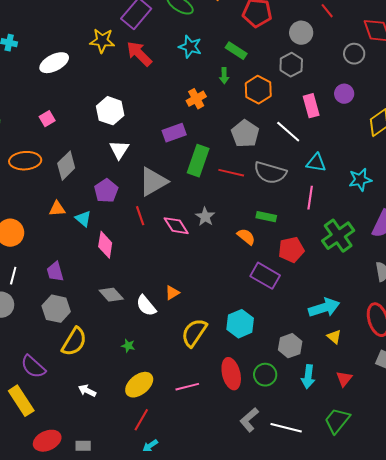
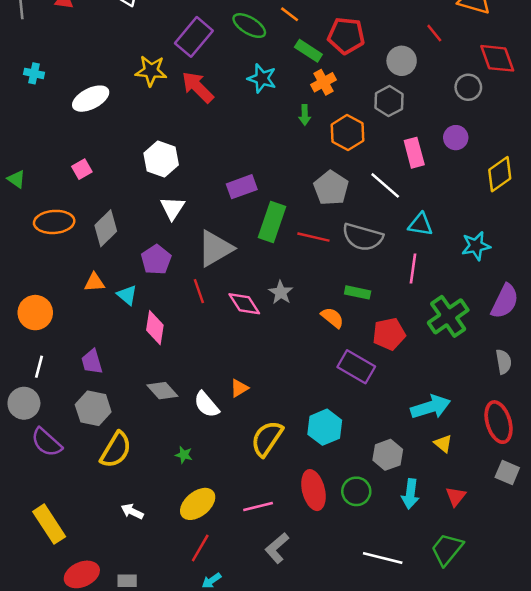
green rectangle: (236, 51) -> (308, 51), moved
orange cross: (196, 99) -> (324, 82), moved
purple semicircle: (33, 367) -> (47, 442), moved
gray L-shape: (249, 420) -> (277, 548), moved

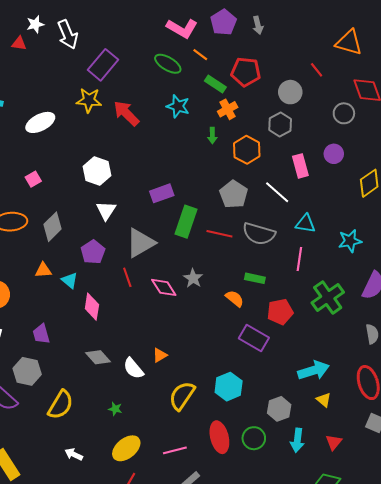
purple rectangle: (194, 37) -> (103, 65), moved
gray hexagon: (93, 408) -> (27, 371), moved

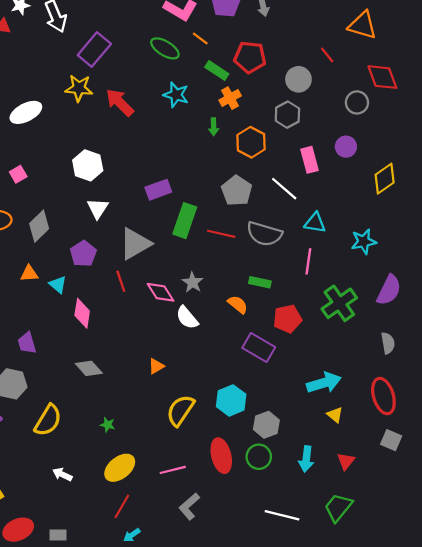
white semicircle: (133, 368) -> (187, 318), moved
gray hexagon: (279, 409) -> (266, 425), moved

